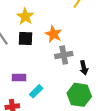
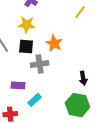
yellow star: (25, 16) -> (27, 25), turned -30
gray cross: (64, 55) -> (40, 64), moved

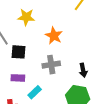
black square: (26, 47) -> (18, 52), moved
gray cross: (40, 64) -> (51, 65), moved

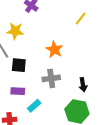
yellow star: (26, 17) -> (15, 31), moved

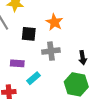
black square: (19, 65) -> (29, 34), moved

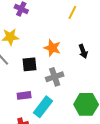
black arrow: (83, 58) -> (83, 51), moved
cyan rectangle: (34, 78) -> (43, 107), size x1.5

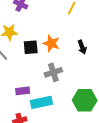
black square: (30, 64) -> (31, 47), moved
cyan rectangle: (43, 107) -> (41, 102), turned 40

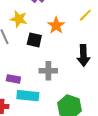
orange star: (51, 43) -> (56, 25), moved
black arrow: (82, 47) -> (83, 56), size x1.5

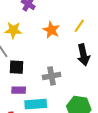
yellow line: (85, 15) -> (79, 26), moved
black square: (34, 40) -> (16, 67), moved

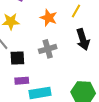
gray cross: (52, 76) -> (48, 49), moved

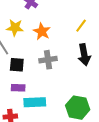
orange star: (49, 18) -> (42, 31), moved

